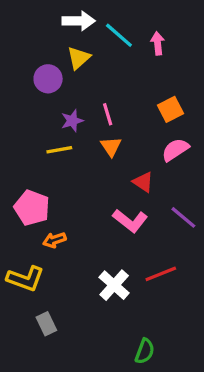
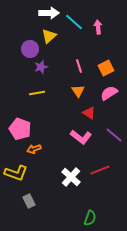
pink line: (108, 114) -> (79, 66), moved
purple star: (72, 121) -> (41, 67), moved
orange triangle: (111, 146) -> (78, 91), moved

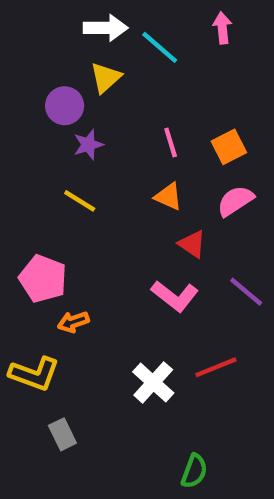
pink arrow: (98, 27) -> (222, 28), moved
orange triangle: (78, 91) -> (168, 197), turned -32
yellow line: (37, 93) -> (80, 201), turned 42

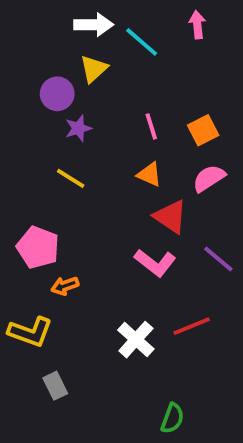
red triangle: (192, 244) -> (170, 217), size x1.4

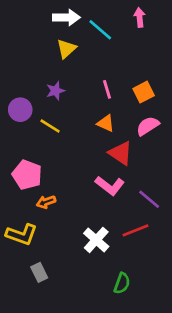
purple circle: (57, 94) -> (20, 110), moved
purple line: (218, 259) -> (149, 199), moved
green semicircle: (172, 418) -> (122, 283), moved

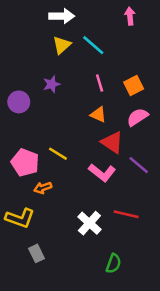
cyan line: (100, 30) -> (93, 45), moved
yellow line: (50, 126) -> (58, 154), moved
purple line: (149, 199) -> (139, 165), moved
red line: (136, 230) -> (126, 214), turned 35

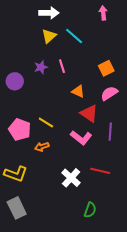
pink line: (100, 83) -> (62, 66), moved
purple line: (139, 165) -> (110, 132), turned 54
orange arrow: (43, 188) -> (42, 147), moved
gray rectangle: (36, 253) -> (17, 208), moved, size x1.5

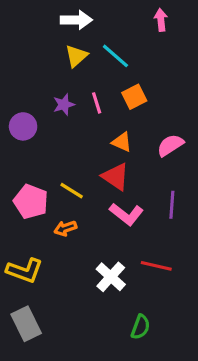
orange square: (106, 68) -> (134, 97), moved
red triangle: (89, 113) -> (115, 177), moved

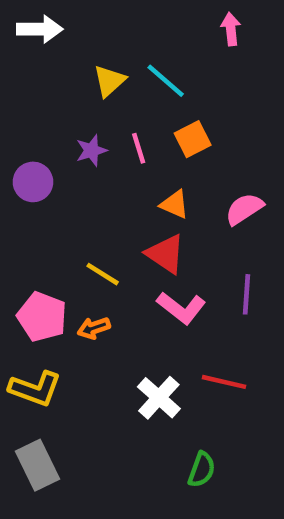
white arrow: (76, 20) -> (40, 29), moved
pink pentagon: (31, 202) -> (42, 317), moved

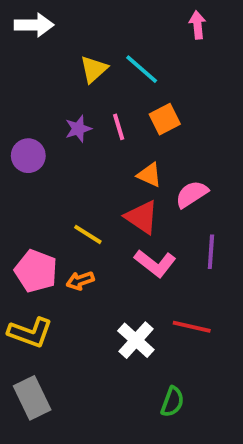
pink semicircle: (244, 209) -> (192, 194), moved

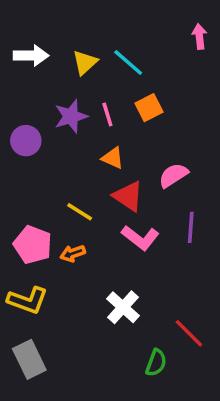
white arrow: (34, 25) -> (31, 56), moved
pink arrow: (197, 25) -> (199, 36), moved
purple star: (78, 129) -> (71, 116), size x1.4
orange triangle: (149, 175) -> (113, 158), moved
red line: (192, 327) -> (189, 333), moved, turned 32

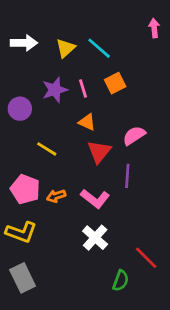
red triangle: (128, 196) -> (99, 152), turned 35
yellow line: (80, 212) -> (47, 149), moved
purple line: (191, 227) -> (127, 176), moved
pink L-shape: (140, 238) -> (95, 199), moved

